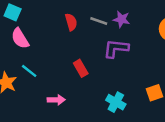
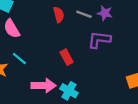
pink arrow: (56, 100) -> (44, 85), size x1.5
cyan cross: (116, 102) -> (69, 91), moved

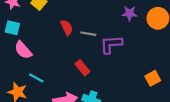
purple star: (105, 13) -> (130, 13), moved
gray line: (84, 14) -> (88, 34), moved

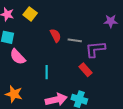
red rectangle: (82, 68) -> (86, 70), moved
cyan line: (36, 78) -> (47, 72), moved, turned 64

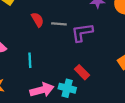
red rectangle: (86, 70) -> (82, 72), moved

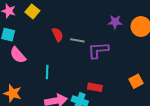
red rectangle: (82, 72) -> (95, 87), turned -40

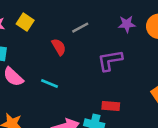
gray line: (77, 40) -> (80, 28), moved, turned -32
cyan line: (47, 72) -> (50, 84), moved, turned -64

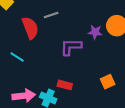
purple star: (127, 24) -> (95, 32), moved
red semicircle: (59, 47) -> (30, 28), size x1.5

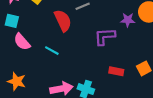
red rectangle: (65, 85) -> (116, 71), moved

